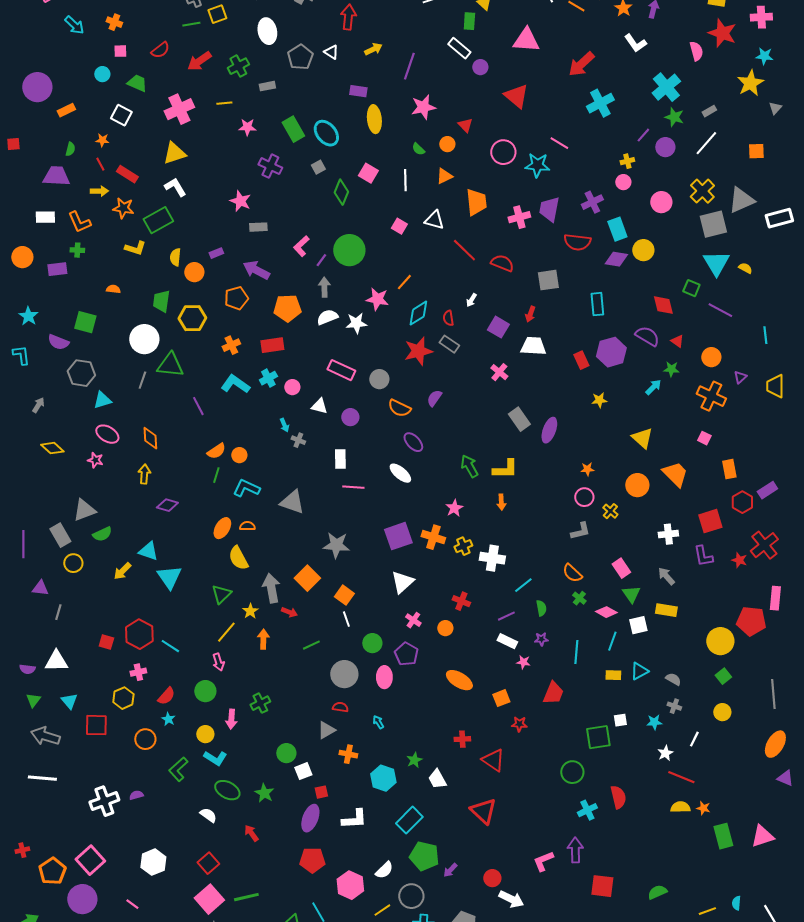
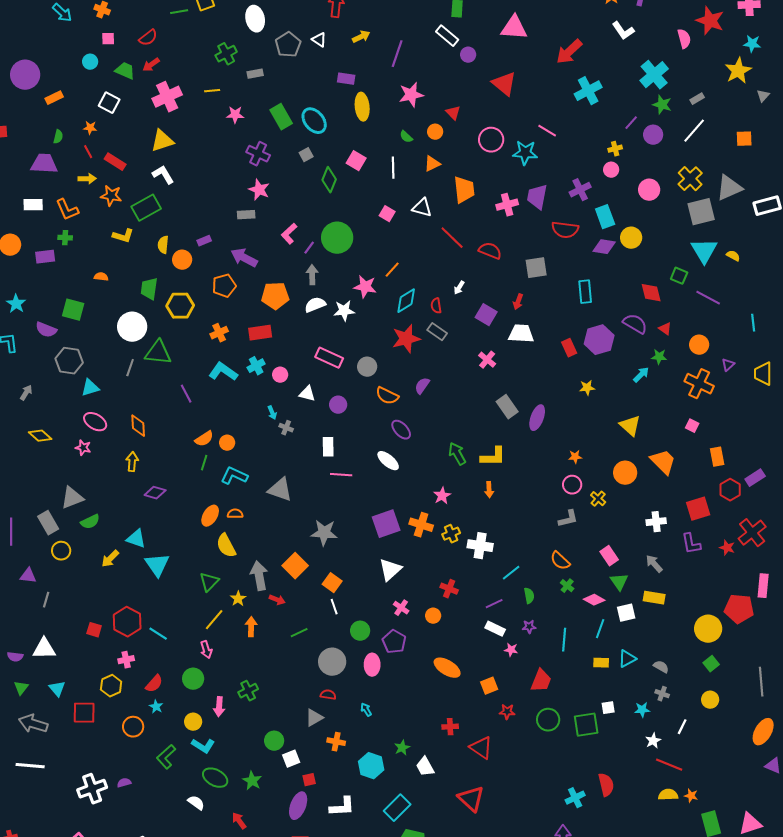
red arrow: (199, 61) -> (151, 65), moved, size x0.7
pink star: (240, 201) -> (259, 190), moved
green circle: (572, 772) -> (548, 720), moved

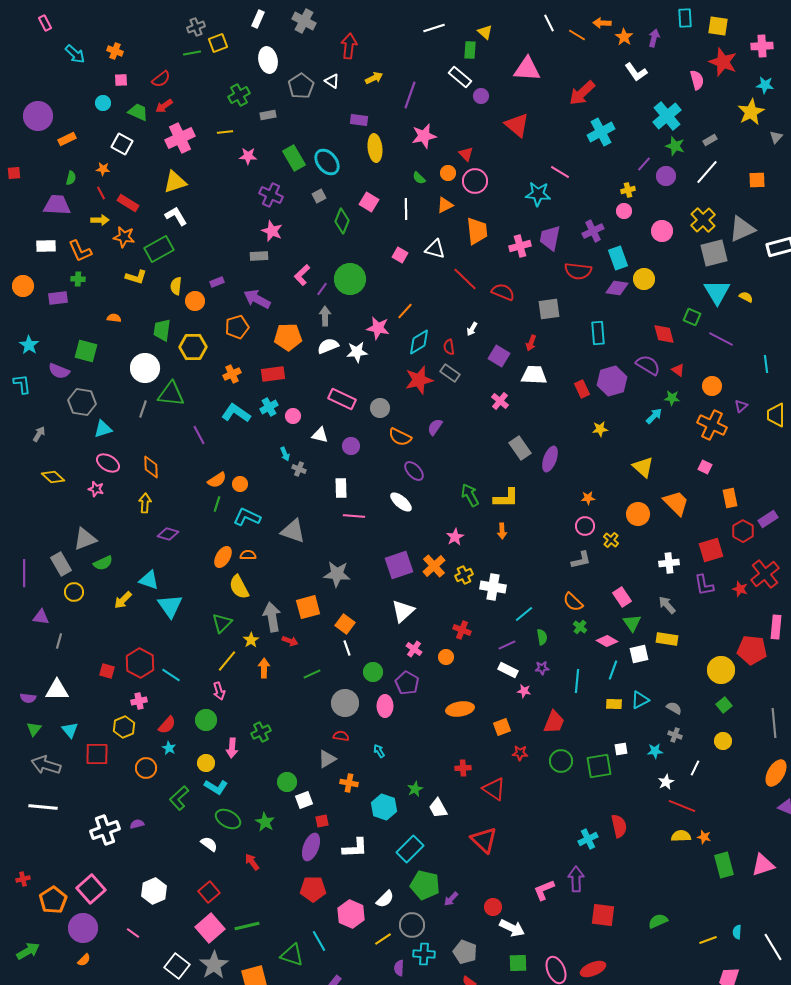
pink circle: (491, 140) -> (475, 181), moved
orange cross: (421, 525) -> (434, 566), turned 30
orange square: (295, 566) -> (308, 607), turned 30
orange ellipse: (447, 668) -> (460, 709), turned -40

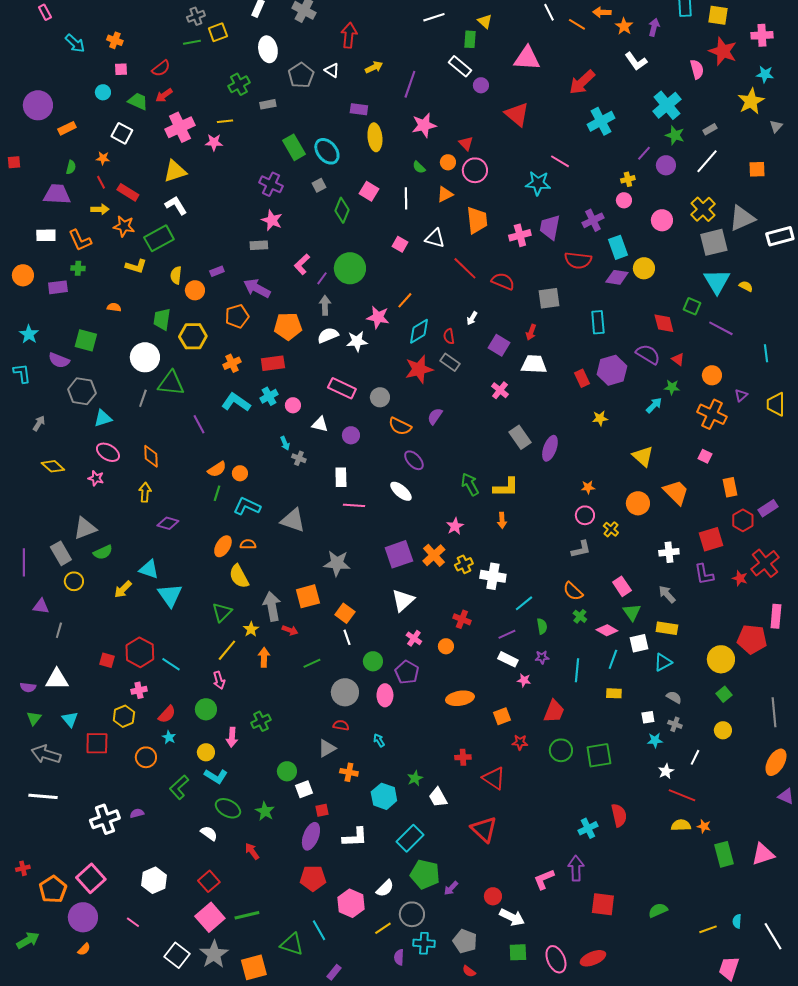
pink star: (248, 156) -> (214, 142), moved
cyan triangle: (640, 700) -> (663, 662), moved
white square: (621, 749) -> (648, 717), moved

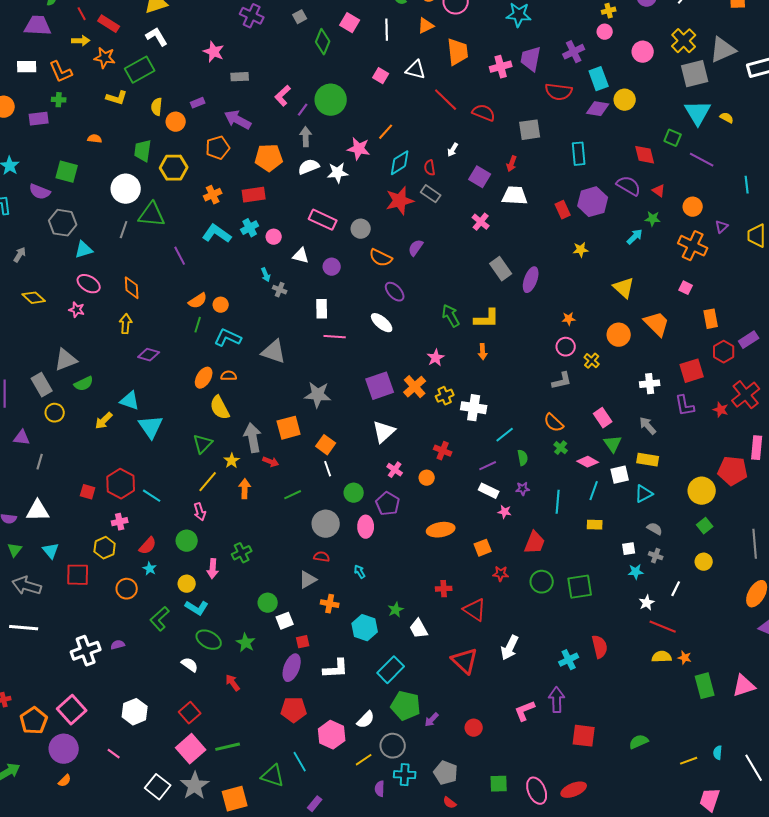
pink star: (272, 220) -> (214, 52), moved
white arrow: (512, 917) -> (510, 648), moved, turned 90

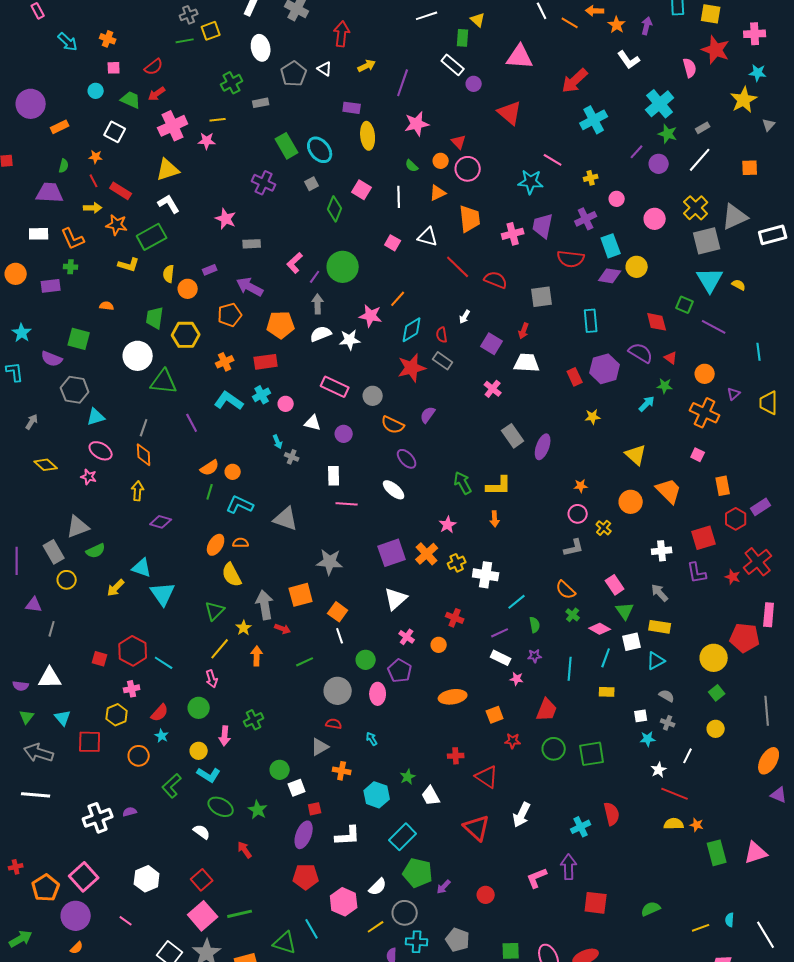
yellow cross: (609, 11) -> (591, 178), moved
gray line: (124, 230) -> (144, 428), moved

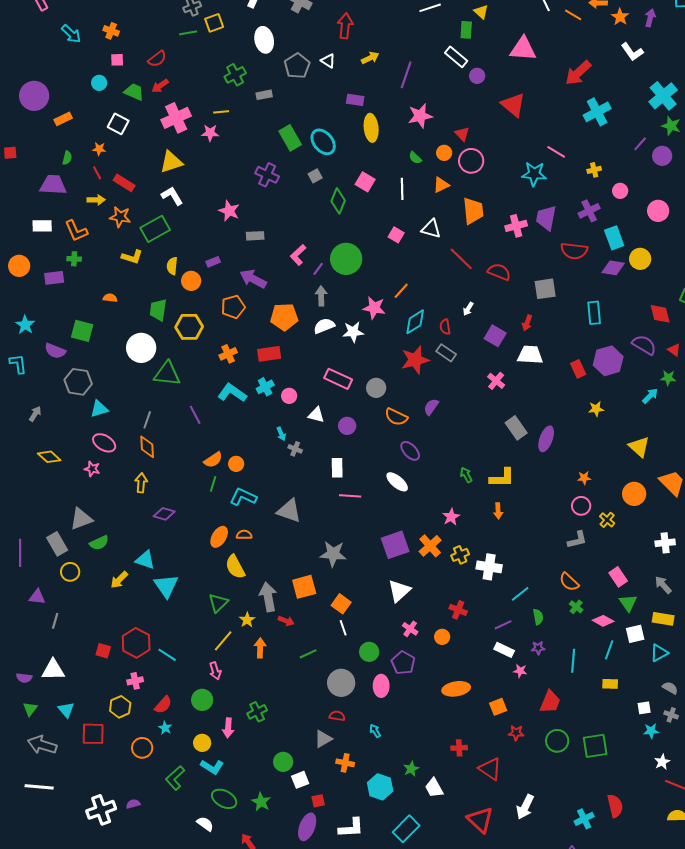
green arrow: (463, 483) -> (466, 475), size x0.7

